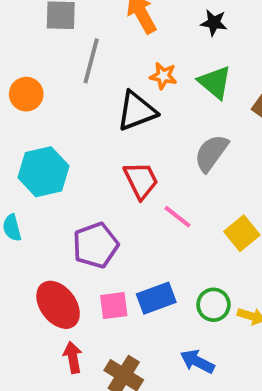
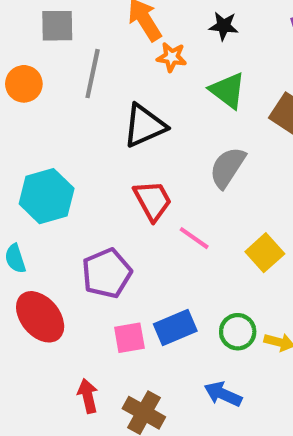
orange star: (163, 76) -> (172, 57), moved
orange circle: (26, 94) -> (24, 84), moved
red ellipse: (58, 305) -> (40, 317), moved

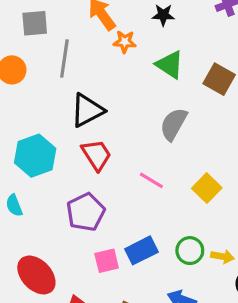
black triangle: (144, 126) -> (87, 110), moved
red trapezoid: (153, 201) -> (96, 155), moved
red ellipse: (40, 317) -> (36, 275), moved

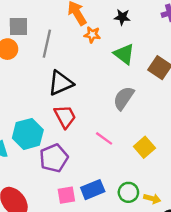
gray square: (35, 23) -> (18, 27), moved
cyan hexagon: (35, 156) -> (28, 134), moved

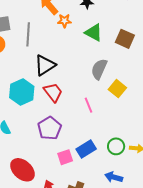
cyan hexagon: (28, 134) -> (22, 92), moved
pink line: (104, 138) -> (88, 105), turned 42
yellow square: (144, 147) -> (117, 89), moved

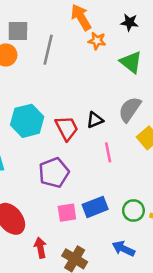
black triangle: (45, 65) -> (95, 120), moved, size x0.6

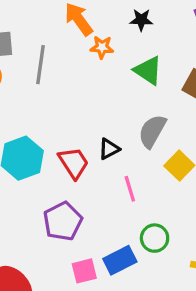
green circle: (133, 211) -> (155, 238), moved

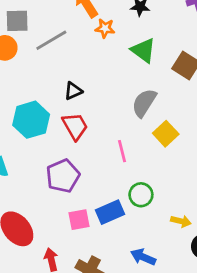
gray line: (41, 65) -> (51, 40), turned 48
black triangle: (109, 149) -> (73, 91), moved

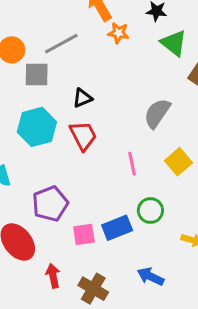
gray square: (17, 21) -> (37, 74), moved
green triangle: (143, 50) -> (174, 43), moved
yellow square: (166, 134) -> (179, 162), moved
purple pentagon: (63, 176) -> (50, 204), moved

